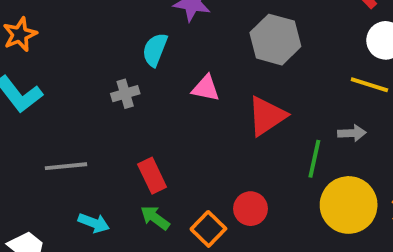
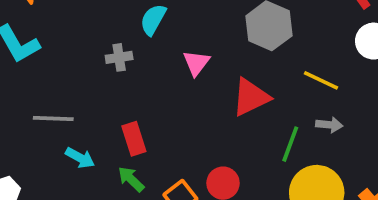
yellow line: (369, 85) -> (321, 80), moved
pink triangle: (206, 88) -> (196, 63), turned 48
cyan arrow: (94, 223) -> (80, 158), moved

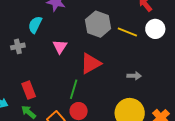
yellow line: (321, 80) -> (127, 32), moved
green line: (290, 144) -> (74, 89), moved

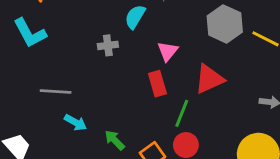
red rectangle: (29, 90) -> (157, 84), moved

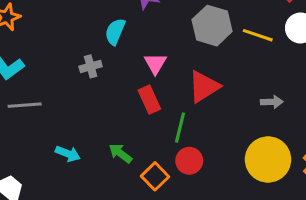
gray line: (56, 91) -> (25, 105), moved
green arrow: (115, 140) -> (120, 153), moved

